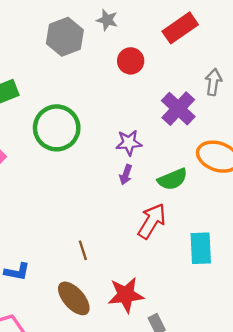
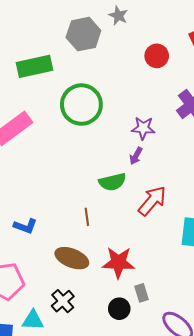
gray star: (107, 20) -> (118, 16), moved
gray hexagon: (65, 37) -> (83, 34), moved
green semicircle: (173, 179) -> (112, 182), moved
brown ellipse: (74, 298) -> (72, 258), turned -36

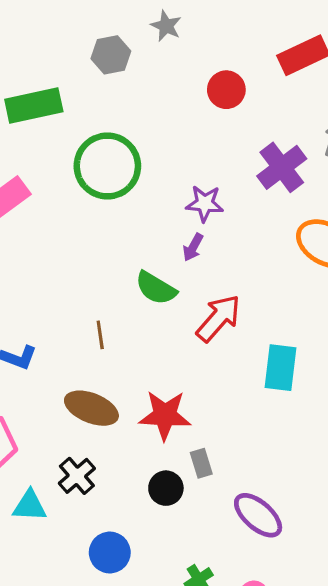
gray hexagon: (83, 34) -> (111, 55), size x0.7
green semicircle: (112, 182) -> (156, 288), turned 44
brown line: (87, 217) -> (100, 335), moved

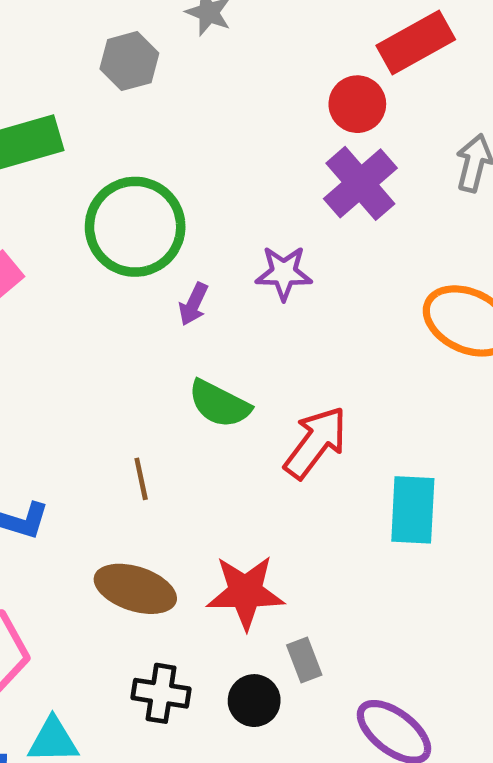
red circle: (226, 90) -> (357, 104), moved
purple cross: (282, 167) -> (360, 183), moved
purple arrow: (193, 247) -> (193, 304), moved
black cross: (77, 476) -> (161, 693), moved, turned -36

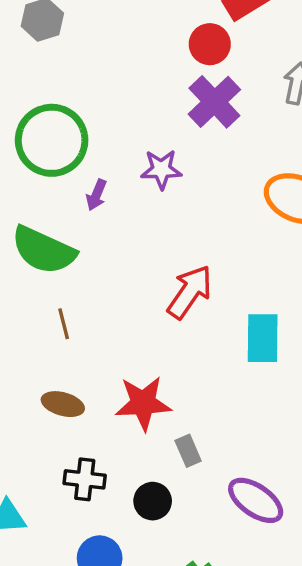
green semicircle: (219, 404) -> (43, 250), moved, size x1.4
brown ellipse: (135, 589) -> (63, 404), size x0.7
black circle: (254, 701) -> (153, 501), moved

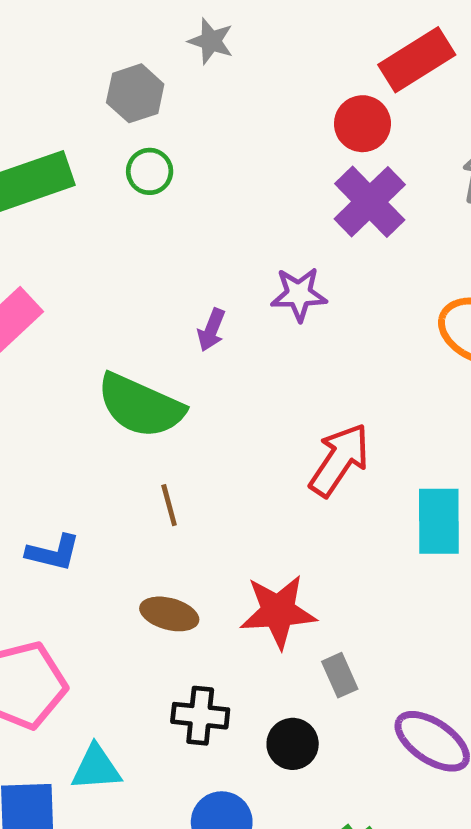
green circle: (52, 140) -> (150, 171), moved, size x0.5

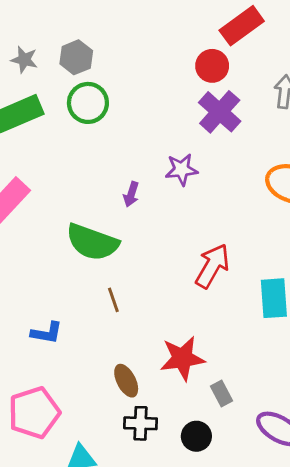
gray star: (211, 41) -> (24, 60), moved
green circle: (150, 171) -> (88, 103), size x1.5
brown ellipse: (169, 614) -> (126, 381), moved, turned 52

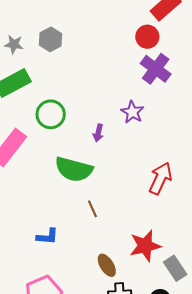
green circle: (88, 103) -> (51, 114), moved
purple star: (182, 170) -> (132, 112), turned -30
gray rectangle: (222, 394) -> (175, 268), size x1.4

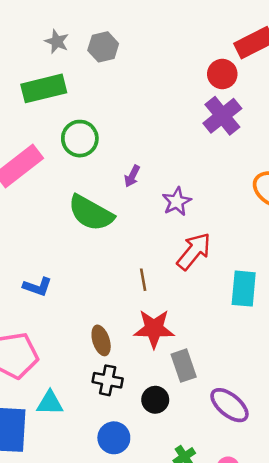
purple star: (132, 112) -> (177, 202), moved
brown line: (92, 209) -> (143, 280), moved

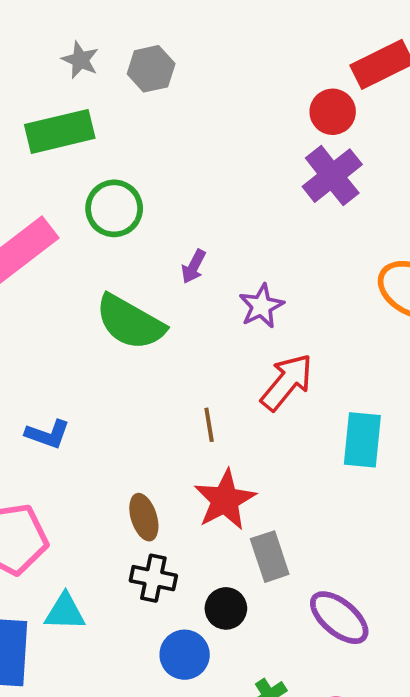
red star: (154, 329) -> (225, 500), turned -30
blue circle: (114, 438) -> (185, 655), moved

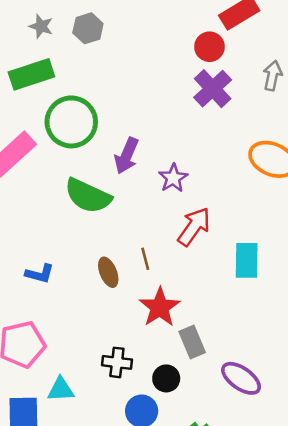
green circle: (114, 208) -> (71, 122), size x1.4
purple arrow: (194, 267) -> (127, 156), size x1.6
brown ellipse: (144, 517) -> (108, 272), moved

